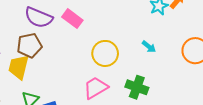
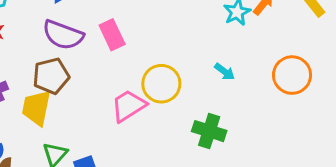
pink rectangle: (72, 19) -> (112, 35), turned 30
pink trapezoid: (96, 88) -> (129, 106), moved

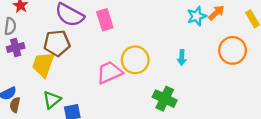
cyan arrow: (225, 72) -> (182, 58), turned 48
orange circle: (292, 75) -> (233, 50), moved

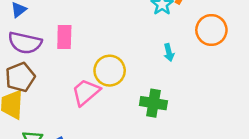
pink rectangle: (105, 20) -> (64, 37), turned 35
cyan arrow: (182, 58) -> (169, 52), moved

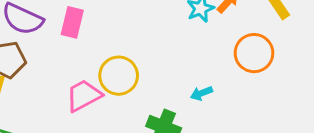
cyan arrow: (169, 52) -> (201, 93), moved, turned 70

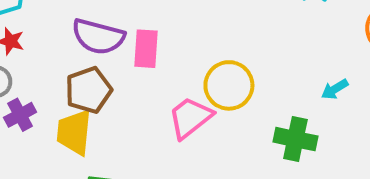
pink rectangle: (72, 22) -> (146, 49), moved

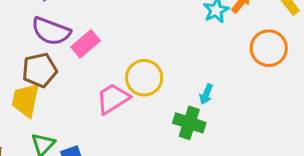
pink rectangle: (146, 49) -> (85, 44), turned 40
cyan arrow: (335, 89) -> (206, 94), moved, turned -42

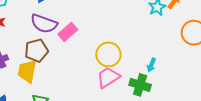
pink trapezoid: (113, 99) -> (108, 77), moved

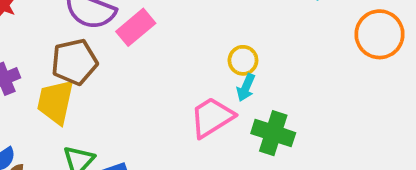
yellow circle: (108, 54) -> (243, 60), moved, size x0.6
cyan arrow: (151, 65) -> (246, 88), moved

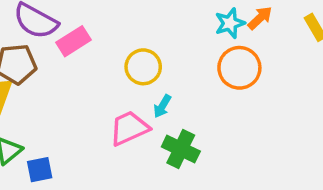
orange circle: (380, 34) -> (239, 68), moved
yellow circle: (243, 60) -> (143, 67), moved, size x1.4

